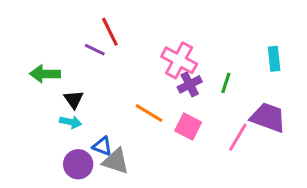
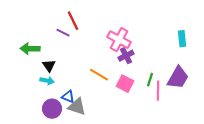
green line: (226, 83) -> (150, 80), moved
purple trapezoid: (268, 118) -> (178, 78), turned 100
pink line: (238, 137) -> (158, 91), turned -30

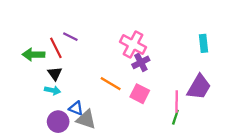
red line: (73, 21) -> (56, 48), moved
green line: (150, 80) -> (175, 117), moved

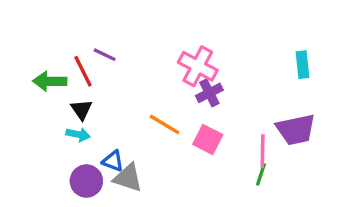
purple trapezoid: (199, 87) -> (296, 129), turned 48

